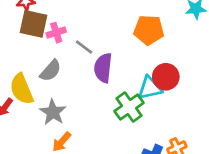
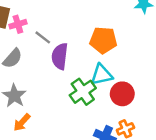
orange pentagon: (149, 30) -> (103, 40), moved
red circle: (166, 77) -> (122, 94), moved

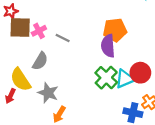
purple semicircle: (60, 56) -> (108, 46), moved
cyan triangle: (102, 75) -> (125, 79), moved

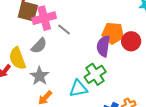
pink cross: (39, 31) -> (44, 18), size x1.6
red circle: (140, 73) -> (131, 41), moved
cyan triangle: (125, 79) -> (78, 89), moved

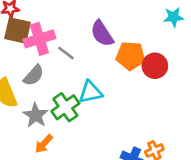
purple semicircle: (103, 46) -> (102, 34), moved, turned -40
green cross: (95, 74) -> (65, 107), moved
cyan triangle: (78, 89) -> (90, 92), moved

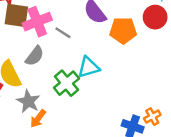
red circle: (155, 66) -> (155, 17), moved
gray star: (36, 115) -> (28, 101), moved
orange arrow: (44, 144) -> (38, 119), moved

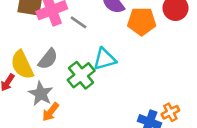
gray semicircle: (35, 56) -> (48, 59), moved

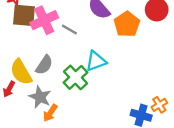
orange pentagon: (142, 21) -> (127, 24), turned -30

